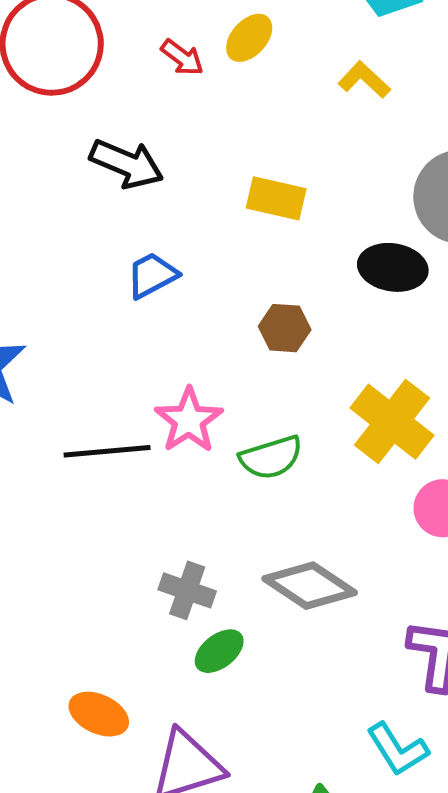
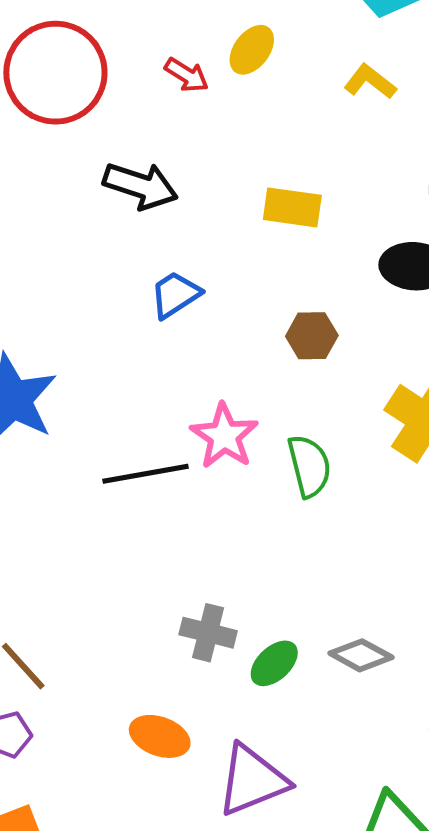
green semicircle: (271, 457) -> (309, 466), turned -82
gray diamond: (310, 586) -> (361, 655), moved, size x0.7
gray cross: (187, 590) -> (208, 633), moved

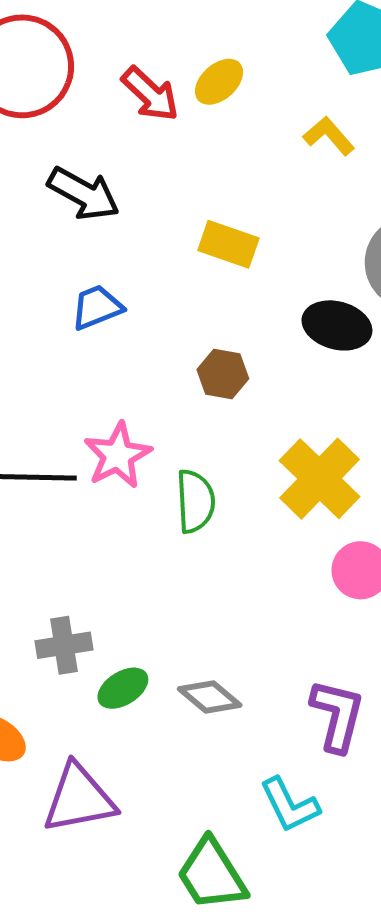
red arrow: (187, 75) -> (150, 94), size x1.4
gray cross: (208, 633) -> (64, 645), turned -34

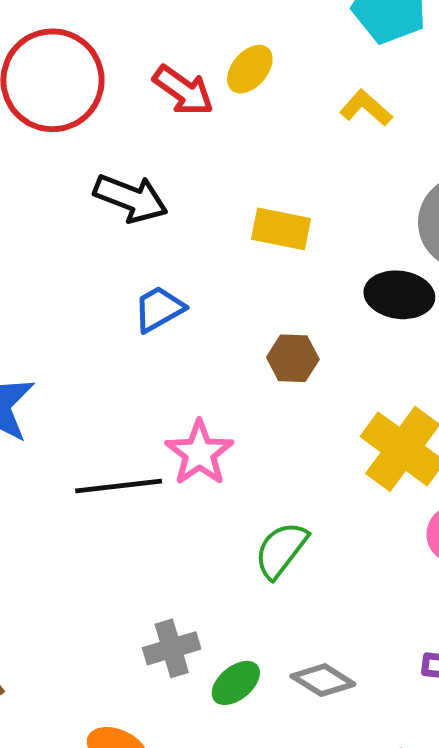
green semicircle: (195, 501) -> (281, 550), moved, turned -132

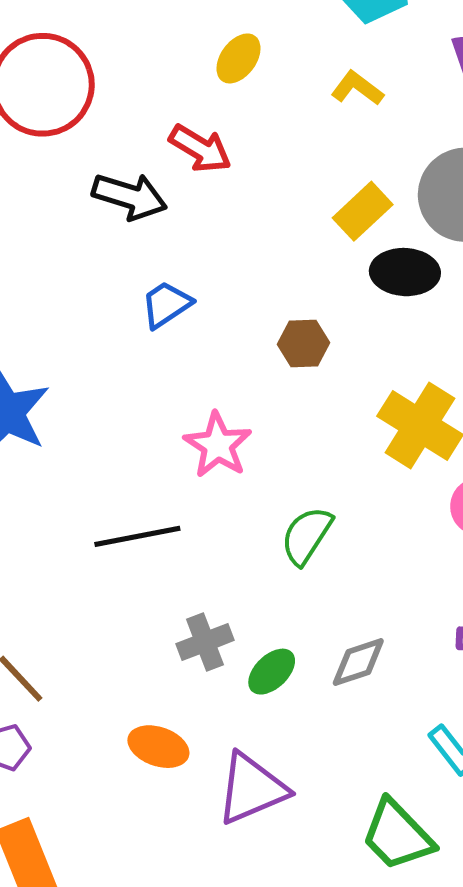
red arrow: (183, 90) -> (200, 149), moved
yellow rectangle: (281, 229) -> (363, 211), moved, turned -50
black line: (119, 486) -> (137, 536), moved
gray diamond: (323, 680) -> (358, 662), turned -46

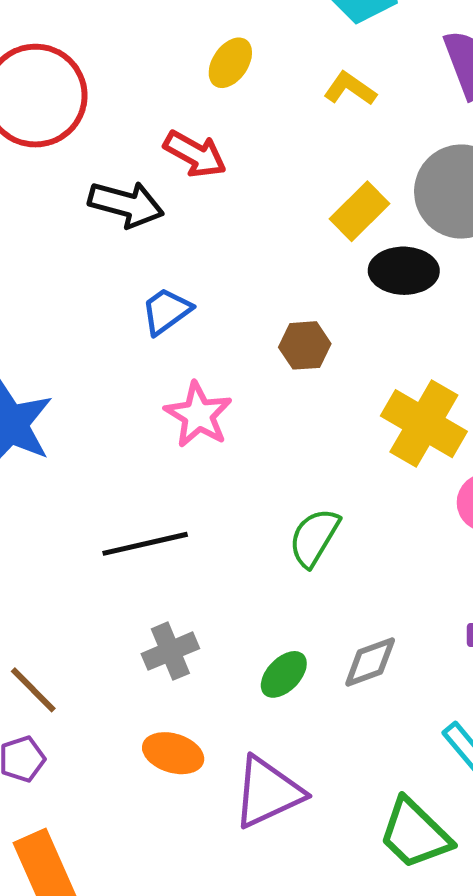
pink star: (218, 445) -> (198, 415), moved
gray cross: (205, 642) -> (170, 651), moved

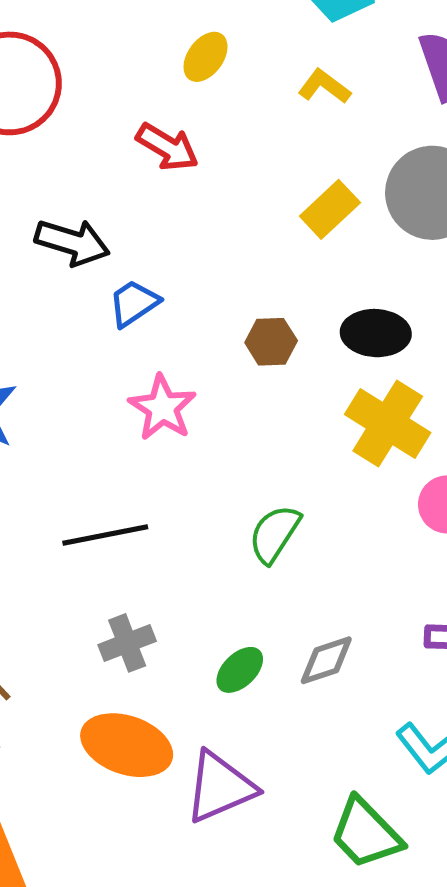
black arrow: (126, 204) -> (72, 242), moved
black ellipse: (404, 271) -> (376, 333), moved
orange ellipse: (173, 753) -> (127, 745), size x1.5

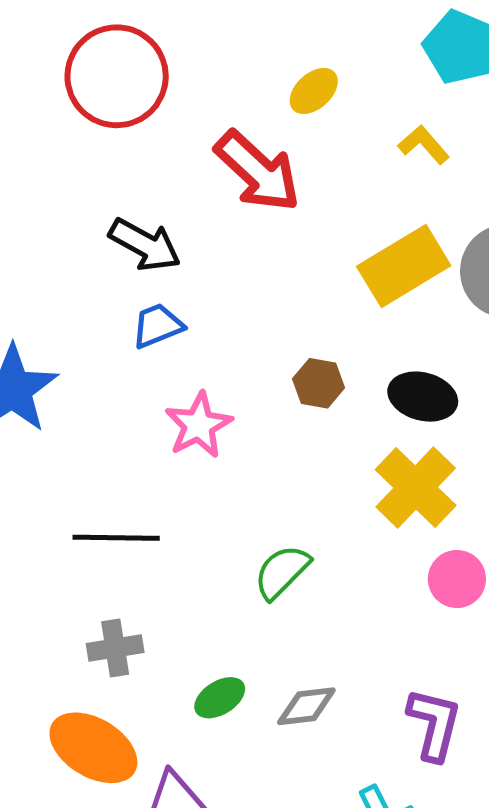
red arrow: (167, 147) -> (258, 171), size x1.5
yellow rectangle: (330, 209) -> (404, 266), size x1.5
blue trapezoid: (134, 303) -> (158, 326), moved

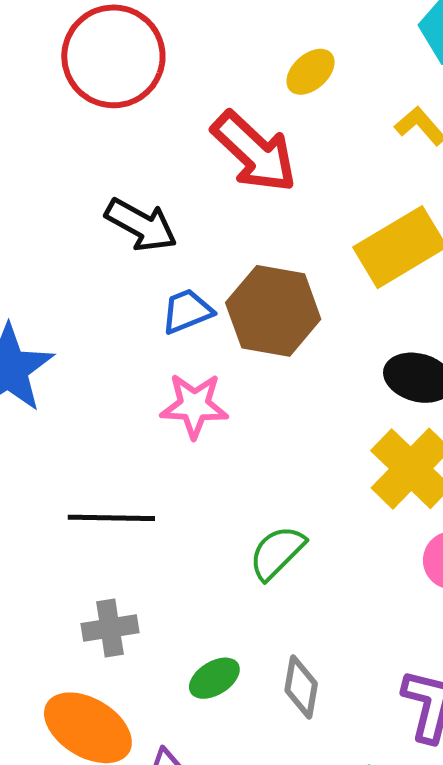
blue trapezoid: (158, 326) -> (187, 311), moved
brown hexagon: (319, 383) -> (273, 311), moved, size x1.8
pink star: (199, 425) -> (194, 406), turned 30
gray diamond: (306, 706) -> (301, 687), turned -74

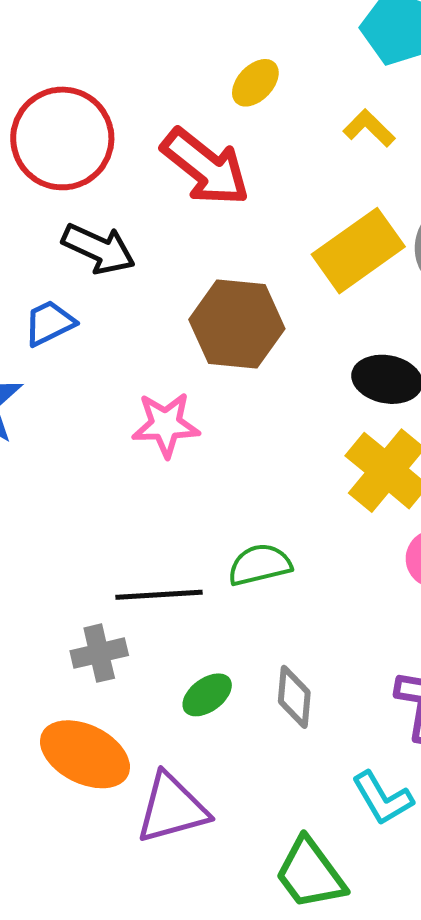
red circle: (113, 56) -> (62, 138), moved
blue trapezoid: (187, 311) -> (49, 323), moved
black line: (111, 518) -> (159, 595), moved
green semicircle: (277, 553) -> (260, 565), turned 36

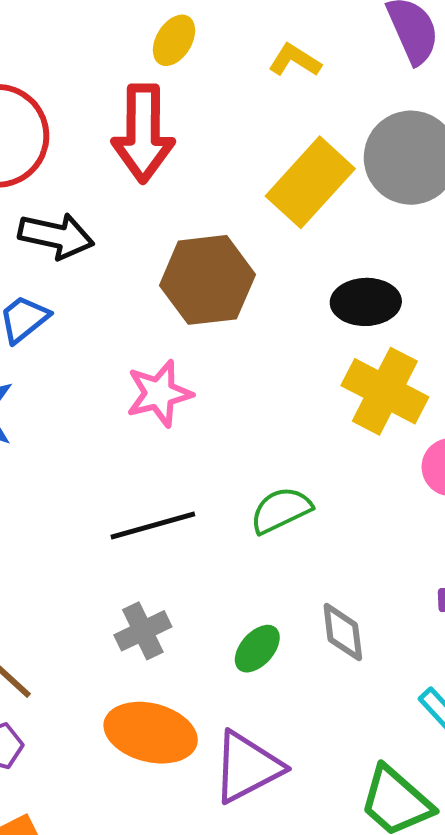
red arrow: (205, 167) -> (143, 133), turned 64
black line: (159, 595) -> (153, 526), moved

